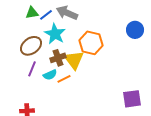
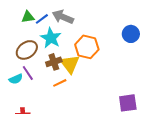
purple line: (32, 69) -> (28, 73), turned -56
cyan semicircle: (50, 75) -> (16, 79), moved

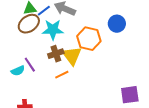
blue circle: (131, 34) -> (117, 24), moved
cyan star: (51, 38) -> (53, 30), turned -30
brown ellipse: (27, 50) -> (29, 24), moved

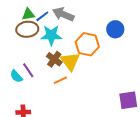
brown ellipse: (29, 24) -> (27, 29), turned 30
brown cross: (56, 54) -> (54, 59), turned -35
cyan semicircle: (18, 71) -> (16, 76), turned 72

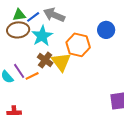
cyan star: (51, 35) -> (42, 36), turned -30
orange line: (60, 80) -> (32, 76), moved

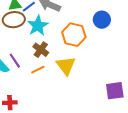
yellow triangle: (61, 62) -> (66, 66), moved
orange line: (32, 76) -> (38, 70), moved

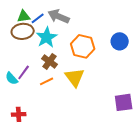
blue circle: (102, 20) -> (120, 41), moved
purple line: (15, 61) -> (24, 72), turned 70

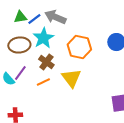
brown ellipse: (23, 31) -> (19, 45), moved

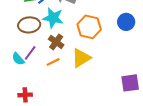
cyan star: (43, 38) -> (53, 18), turned -30
yellow triangle: (71, 78) -> (81, 58), turned 35

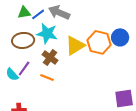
orange hexagon: (89, 27) -> (99, 42), moved
yellow triangle: (81, 58) -> (75, 45), moved
orange line: (53, 62) -> (47, 77), turned 48

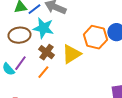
yellow triangle: (75, 45) -> (71, 54), moved
orange line: (47, 77) -> (43, 72), turned -72

